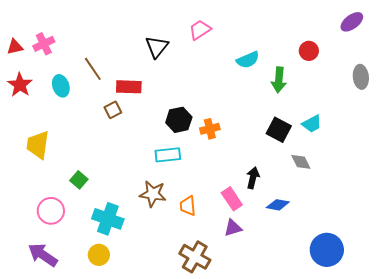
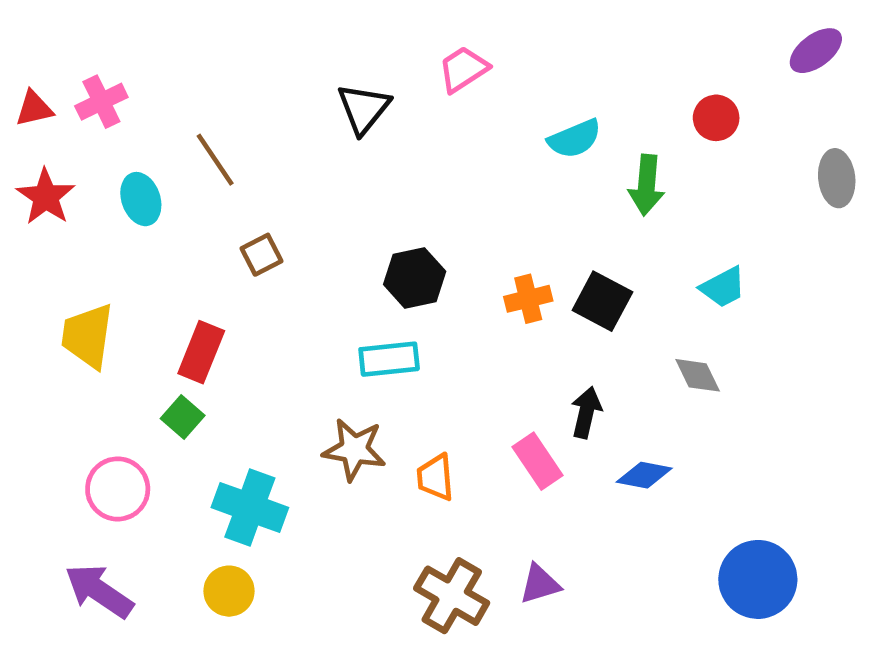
red rectangle: (129, 87) -> (201, 352), moved, turned -70
orange cross: (210, 129) -> (528, 299), moved
black square: (279, 130) -> (602, 301), moved
purple triangle: (233, 228) -> (540, 584), moved

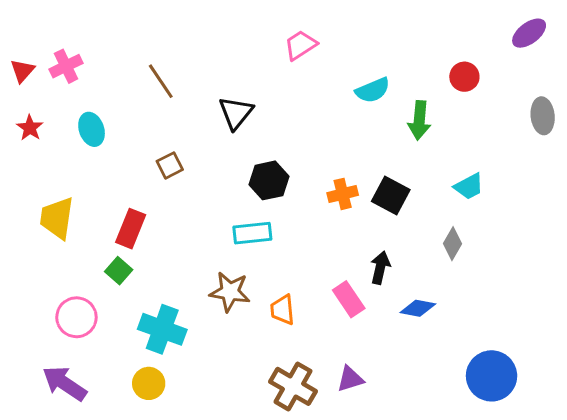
red triangle: (34, 109) -> (22, 71), turned -36
black triangle: (364, 109) -> (236, 113), moved
brown line: (215, 160) -> (161, 81), moved
red star: (46, 197) -> (30, 128), size x0.7
gray diamond: (698, 375) -> (452, 244), turned 56

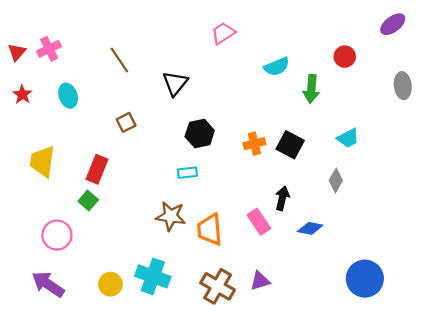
cyan rectangle: (252, 233) -> (187, 173), size x0.7
orange trapezoid: (282, 310) -> (210, 230), size x1.4
cyan cross: (162, 329) -> (153, 276), moved

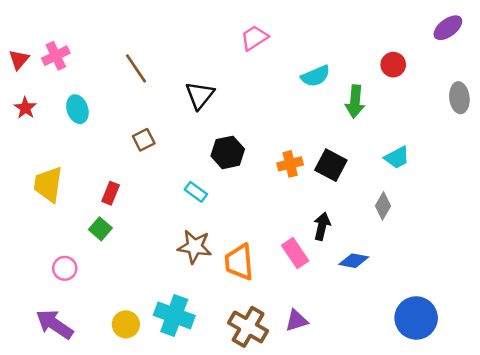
red rectangle: (97, 169) -> (111, 193), size x0.7
cyan rectangle: (187, 173) -> (196, 192), moved, turned 42
pink circle: (57, 235) -> (65, 268), size x0.7

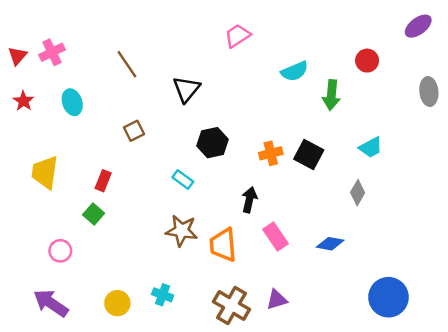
black arrow: (322, 226) -> (249, 200), moved
cyan cross: (174, 315) -> (163, 295), size x0.6

